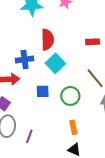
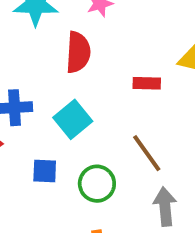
red semicircle: (48, 40) -> (78, 52), moved

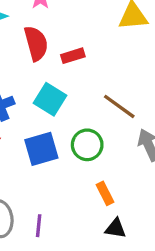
red rectangle: (147, 83) -> (73, 56), moved
blue square: (45, 171) -> (41, 149), size x1.5

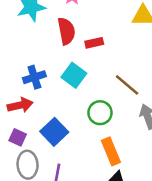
blue square: (41, 149) -> (54, 132), moved, turned -32
orange rectangle: (105, 193) -> (111, 151), size x1.5

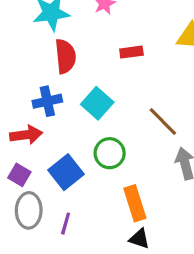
red semicircle: (66, 31) -> (65, 56), moved
red rectangle: (94, 43) -> (131, 52), moved
green circle: (100, 113) -> (110, 153), moved

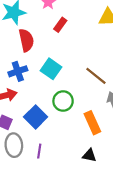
red rectangle: (131, 52) -> (60, 25), moved, turned -40
orange rectangle: (135, 203) -> (92, 123), moved

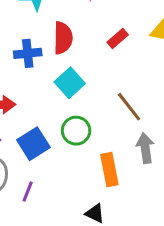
red rectangle: (60, 25) -> (118, 38), moved
red semicircle: (26, 40) -> (63, 38), moved
blue cross: (18, 71) -> (28, 53), moved

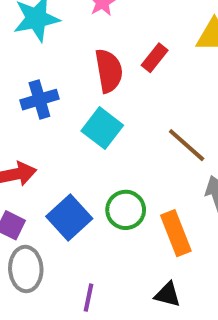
red semicircle: (63, 38) -> (109, 71), moved
green circle: (76, 131) -> (126, 210), moved
purple line: (28, 192) -> (89, 298), moved

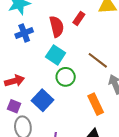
blue cross: (39, 100) -> (24, 33), moved
green circle: (126, 210) -> (66, 77), moved

